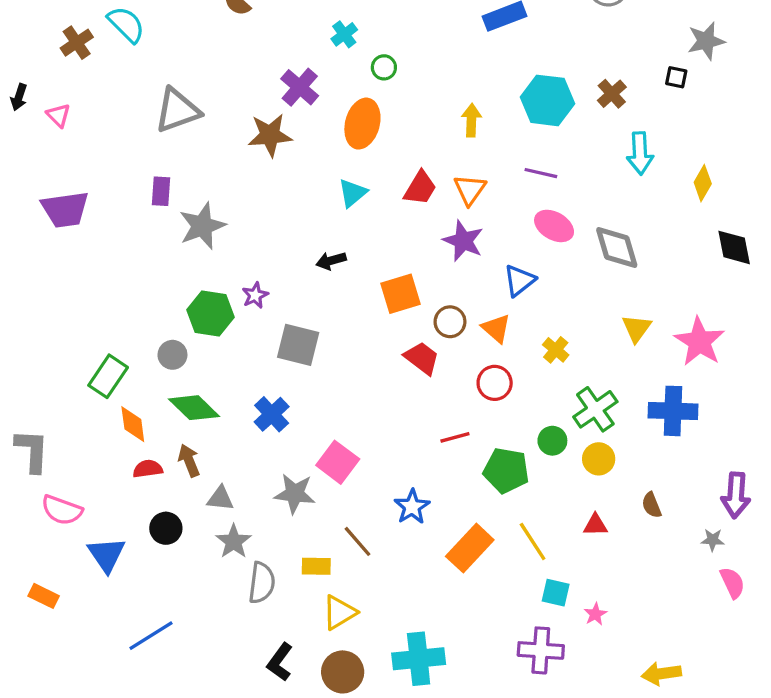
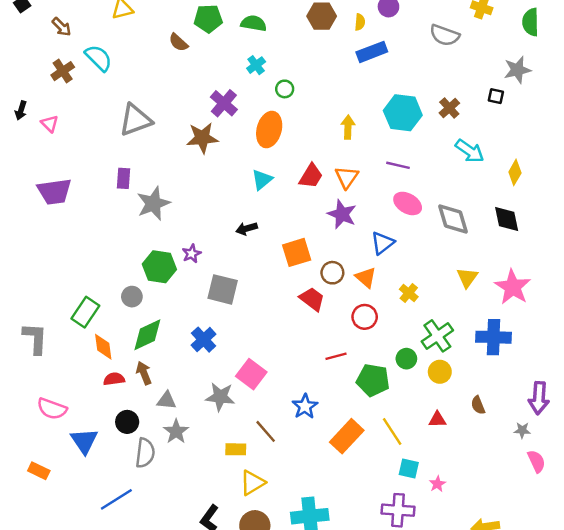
cyan arrow: (640, 153) -> (470, 151), turned -52
black diamond: (734, 247) -> (507, 219), moved
green diamond: (194, 408) -> (147, 335), turned -69
gray L-shape: (32, 451) -> (35, 338), moved
gray semicircle: (262, 583) -> (145, 453), moved

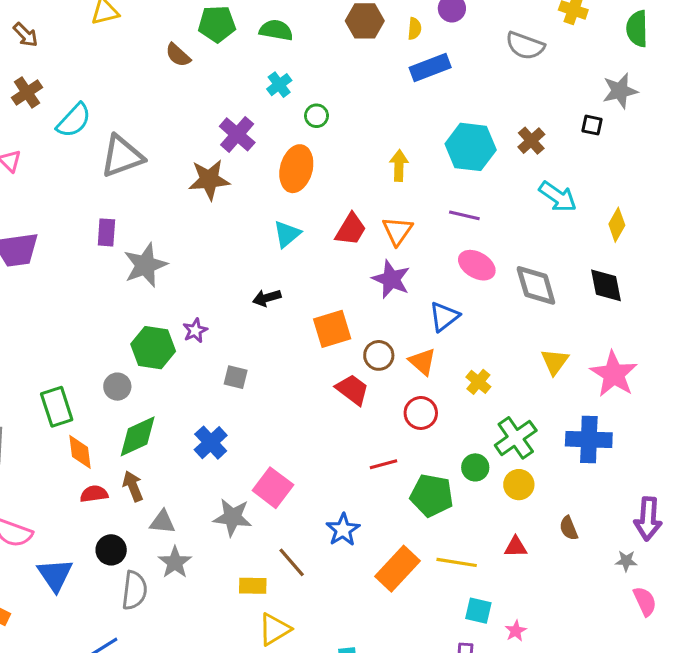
cyan semicircle: (98, 58) -> (74, 120), moved, turned 88
gray square: (223, 289) -> (236, 377), size x0.6
green rectangle: (85, 312) -> (57, 407), turned -52
yellow line: (392, 431) -> (457, 562), turned -48

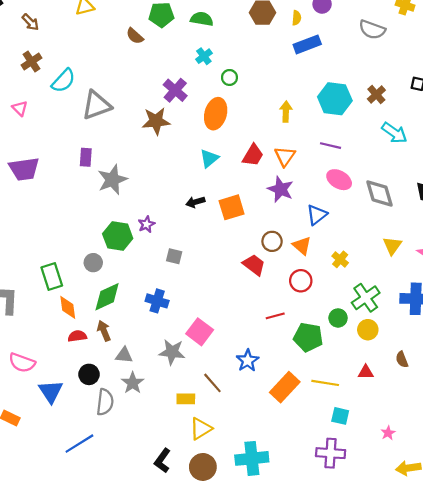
orange square: (332, 329) -> (232, 207), moved
blue cross: (211, 443) -> (157, 301), turned -30
pink star: (516, 631) -> (388, 433), moved

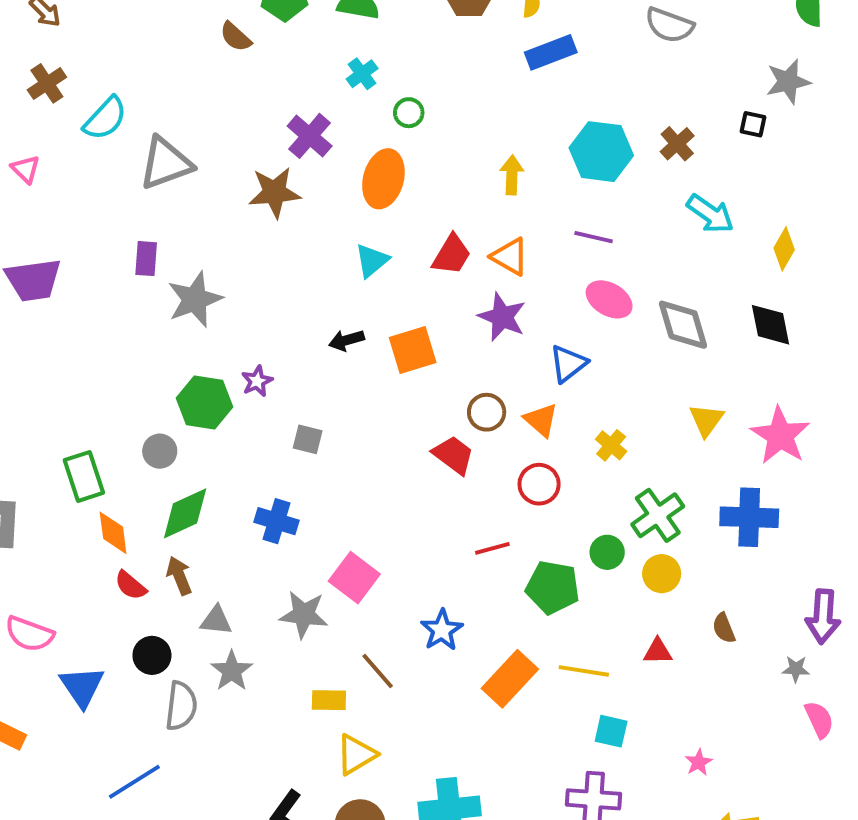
orange triangle: (285, 156) -> (510, 257), turned -35
red semicircle: (77, 336) -> (131, 585), turned -132

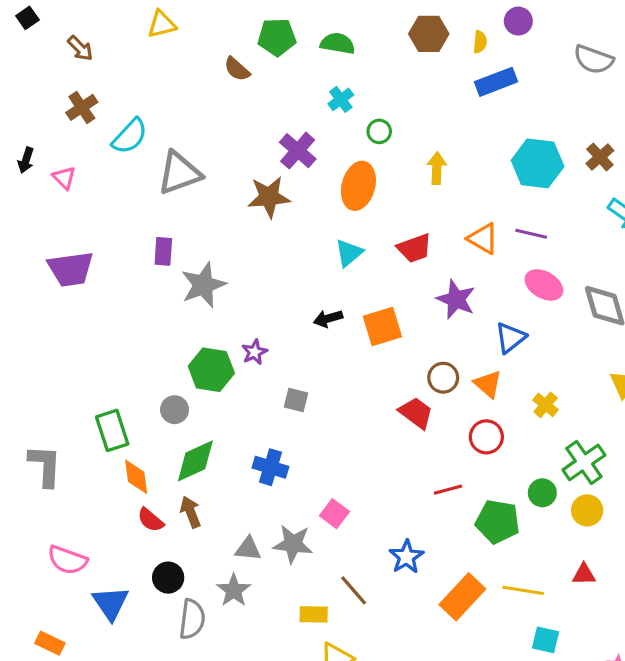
yellow arrow: (512, 175) -> (437, 168), moved
red trapezoid: (452, 255) -> (414, 248), turned 39
orange triangle: (510, 257) -> (483, 239), moved
pink square: (354, 578) -> (334, 514), size x0.7
gray triangle: (216, 620) -> (248, 549), moved

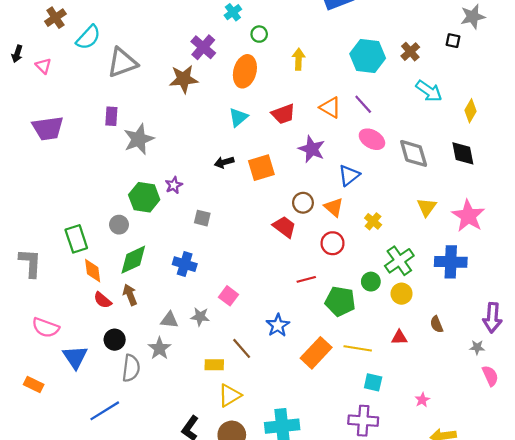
purple line: (531, 234) -> (363, 104), turned 35
gray star: (293, 544) -> (200, 317), size x0.7

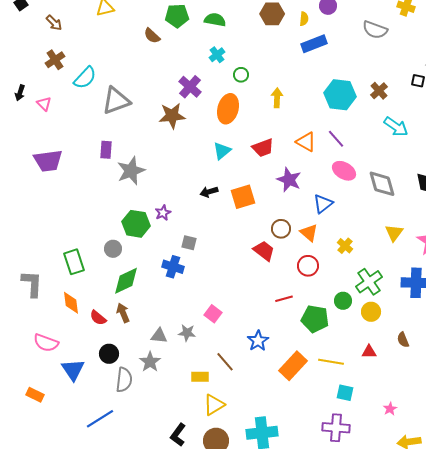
blue cross: (185, 264) -> (173, 267), moved
orange diamond: (93, 271) -> (71, 303), moved

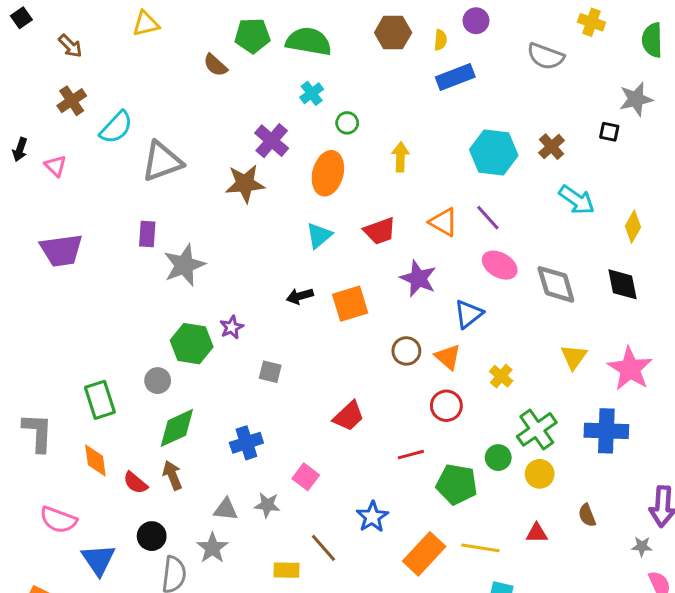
green semicircle: (215, 20) -> (309, 41), size x1.4
red trapezoid: (264, 251) -> (349, 416), moved, turned 100
blue cross: (173, 267) -> (246, 443), moved, turned -35

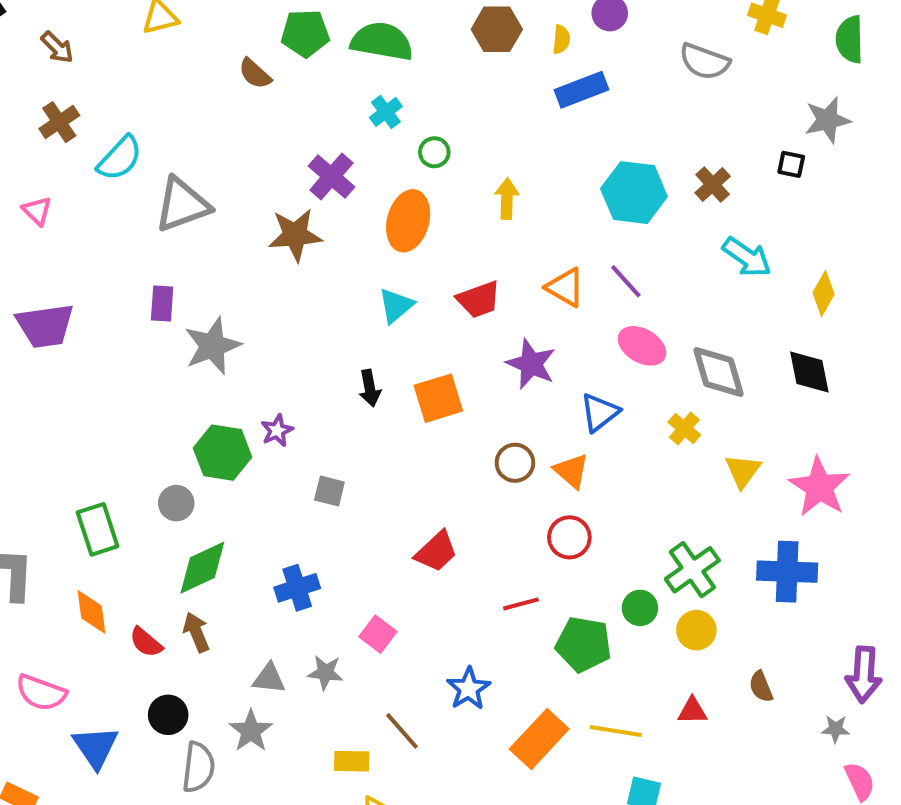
black arrow: (300, 296) -> (370, 388), turned -85
yellow cross: (501, 376) -> (684, 428), moved

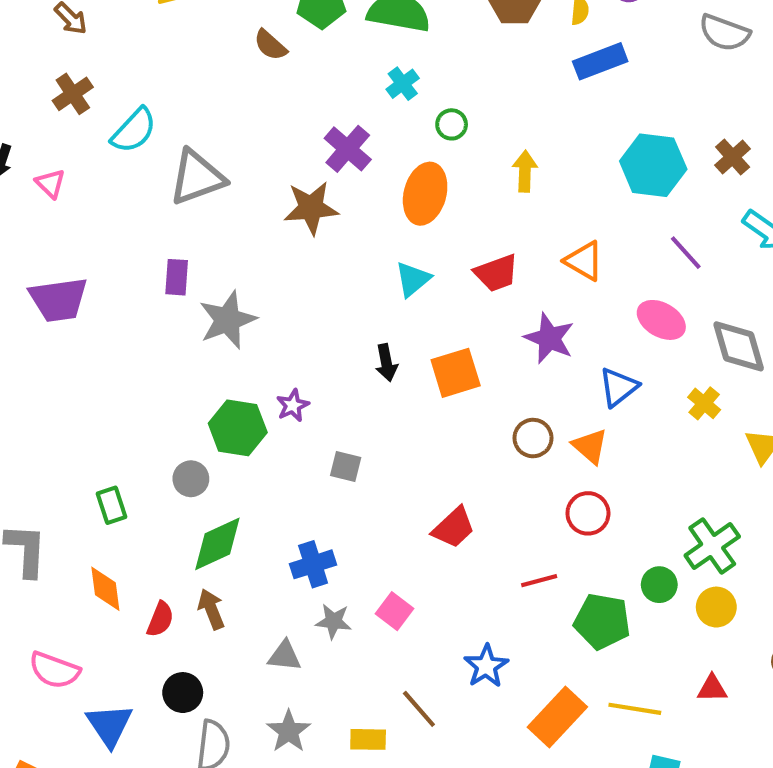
purple line: (626, 281) -> (686, 253), moved
green rectangle: (98, 529) -> (111, 505), size x0.7
red semicircle: (146, 642) -> (160, 619), turned -108
gray star: (325, 672) -> (333, 621), moved
gray star: (251, 731) -> (289, 731), moved

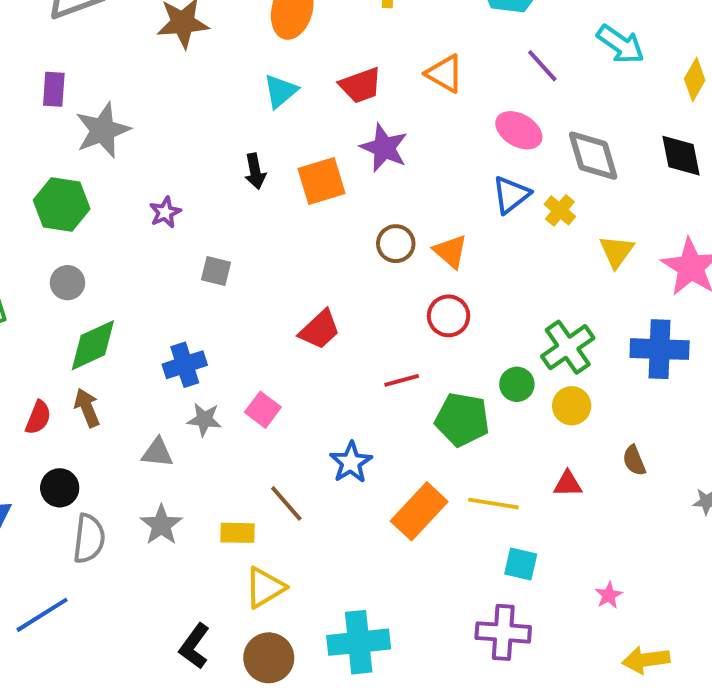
purple star: (549, 338) -> (384, 148), moved
blue triangle: (619, 387) -> (511, 195), moved
green hexagon: (238, 428) -> (62, 205), moved

